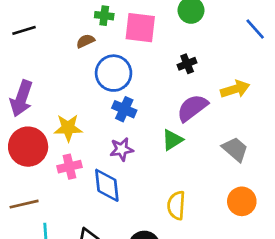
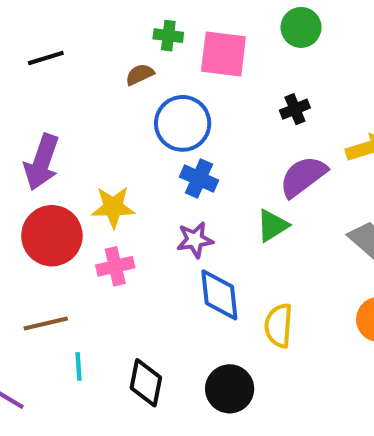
blue diamond: (107, 185) -> (219, 295), moved

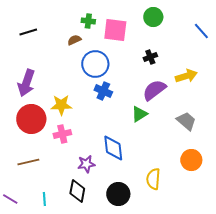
purple star: (195, 240) -> (86, 164), moved
yellow semicircle: (279, 326) -> (153, 179), moved
cyan line: (78, 366) -> (44, 199), moved

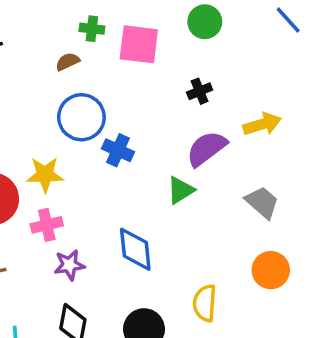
blue line: (201, 31) -> (288, 20), moved
blue circle: (95, 64) -> (81, 117), moved
purple star: (86, 164) -> (69, 265), moved

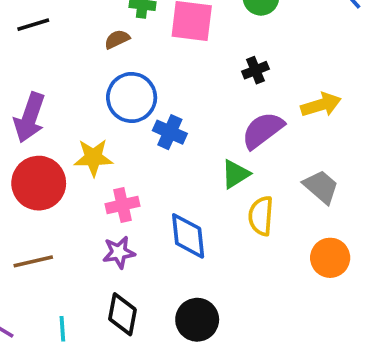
pink cross: (47, 225) -> (122, 205), moved
yellow semicircle: (205, 303) -> (261, 216), moved

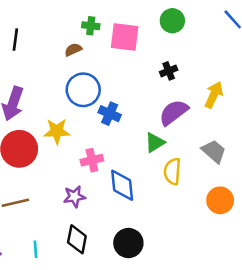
black line: (33, 25) -> (15, 40), turned -65
yellow arrow: (321, 105) -> (214, 95), turned -48
pink cross: (122, 205) -> (92, 160), moved

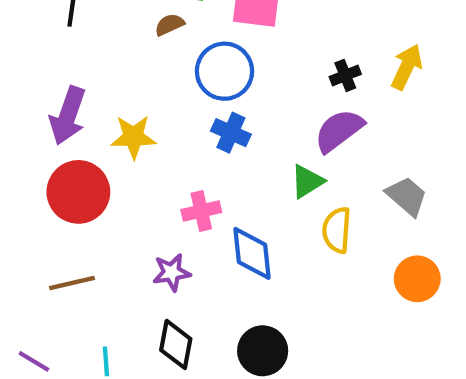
black cross: (169, 71) -> (345, 75), moved
blue circle: (83, 90) -> (225, 71), moved
yellow arrow: (214, 95) -> (407, 67), moved
yellow star: (57, 131) -> (133, 137), moved

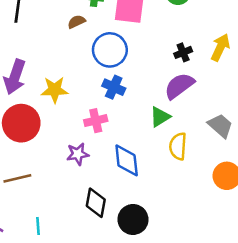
pink cross: (201, 211) -> (96, 121), moved
purple star: (172, 272) -> (78, 154), moved
black diamond: (176, 344) -> (96, 203), moved

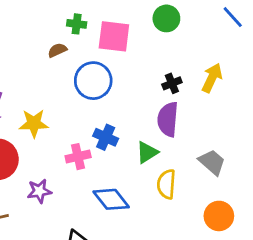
purple semicircle: (179, 86) -> (168, 119), turned -48
blue cross: (114, 87) -> (106, 137), moved
purple star: (78, 154) -> (39, 191), moved
blue diamond: (127, 160) -> (111, 199), turned -32

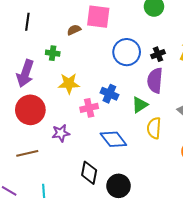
green cross: (77, 24) -> (53, 53), moved
pink square: (114, 36) -> (98, 17), moved
blue circle: (93, 81) -> (127, 52), moved
yellow star: (34, 123) -> (69, 84), moved

